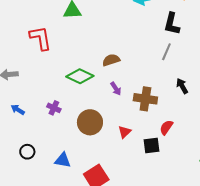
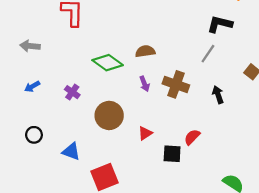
black L-shape: (172, 24) -> (220, 24), turned 80
brown cross: (145, 99) -> (176, 84), moved
blue arrow: (18, 110) -> (32, 86), turned -72

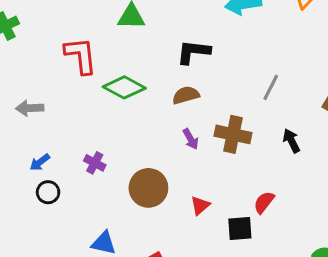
black L-shape: (220, 24) -> (193, 52), moved
green diamond: (108, 63) -> (124, 87), moved
black circle: (34, 135) -> (48, 192), moved

